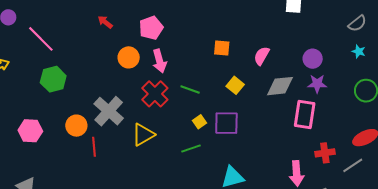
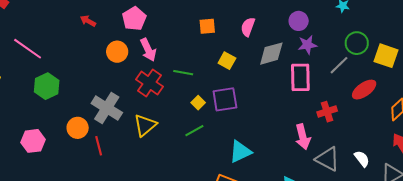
gray line: (353, 165) -> (339, 65), moved

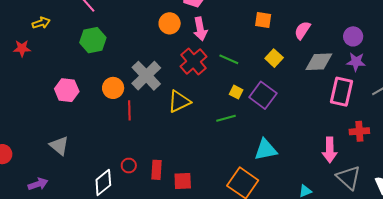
purple square: (225, 99) -> (263, 95), turned 32
yellow square: (198, 103) -> (236, 92), turned -32

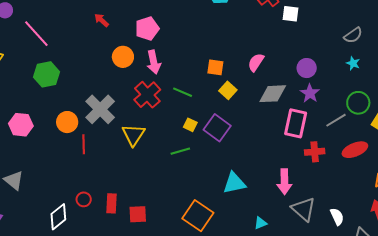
orange square: (263, 20) -> (215, 67), moved
purple star: (356, 62) -> (310, 93), turned 30
yellow triangle: (179, 101) -> (133, 135), turned -30
red cross: (359, 131) -> (315, 152), moved
cyan triangle: (266, 150) -> (234, 183), moved

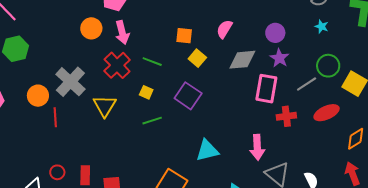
yellow square: (190, 125) -> (146, 92), moved

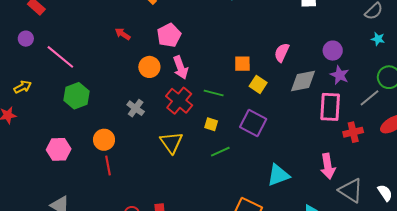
gray cross: (70, 82) -> (136, 108), moved, size x0.6
red line: (55, 117) -> (108, 166), moved

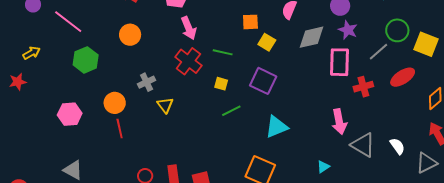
orange circle: (149, 67) -> (130, 35), moved
gray cross: (136, 108) -> (147, 82), moved, turned 30
yellow triangle: (171, 142) -> (165, 105), moved, size x0.7
cyan triangle: (278, 175) -> (276, 127), moved

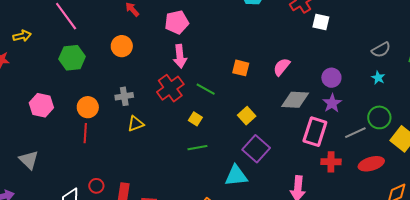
yellow square: (267, 42) -> (247, 116), moved
purple square: (263, 81) -> (256, 149), moved
yellow triangle: (165, 105) -> (136, 124), turned 30

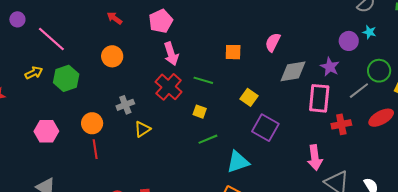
yellow arrow: (22, 36) -> (34, 73), moved
purple circle: (331, 78) -> (349, 41), moved
cyan triangle: (236, 176) -> (238, 162), moved

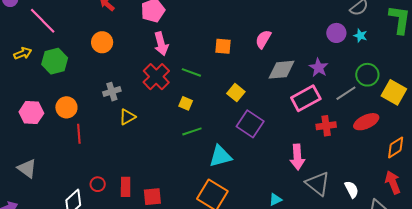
purple circle: (349, 41) -> (336, 33), moved
pink rectangle: (319, 98) -> (306, 98), turned 52
orange circle: (92, 123) -> (66, 107), moved

